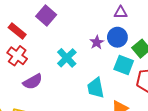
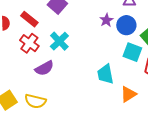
purple star: (97, 42) -> (106, 20), moved
cyan cross: (67, 58) -> (59, 41), moved

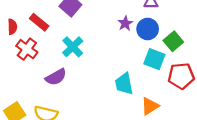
red cross: (29, 43) -> (27, 49), moved

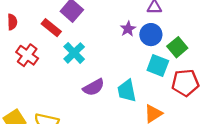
red rectangle: (39, 22) -> (51, 28), moved
red semicircle: (12, 27) -> (12, 22), moved
purple semicircle: (56, 77) -> (94, 87), moved

